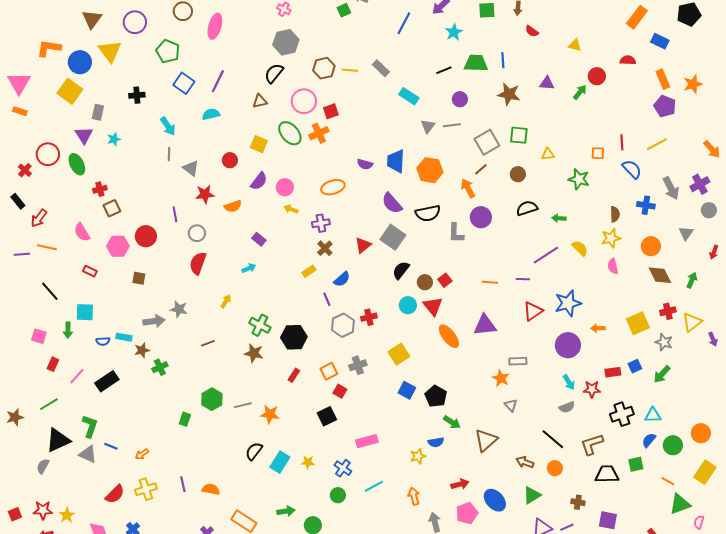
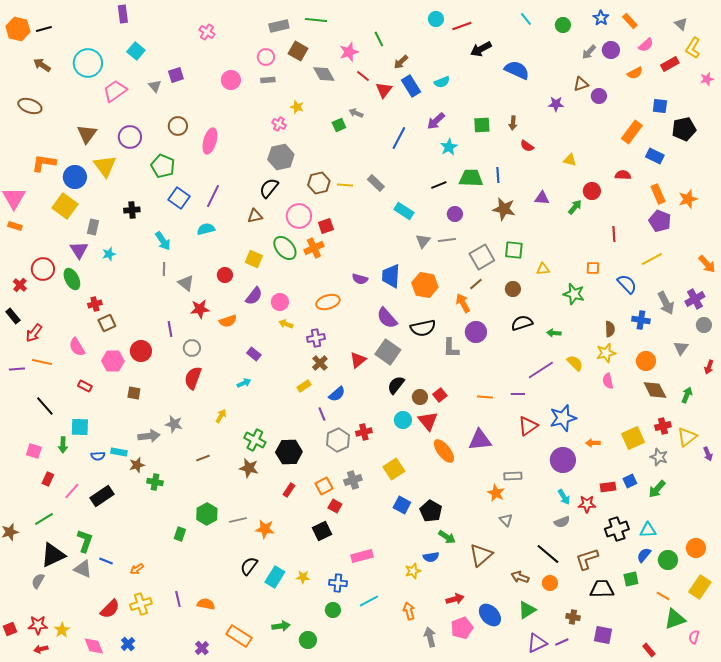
red line: (622, 142) -> (614, 234), moved
green cross: (160, 367) -> (155, 482), turned 35
blue cross: (343, 468) -> (338, 583), turned -30

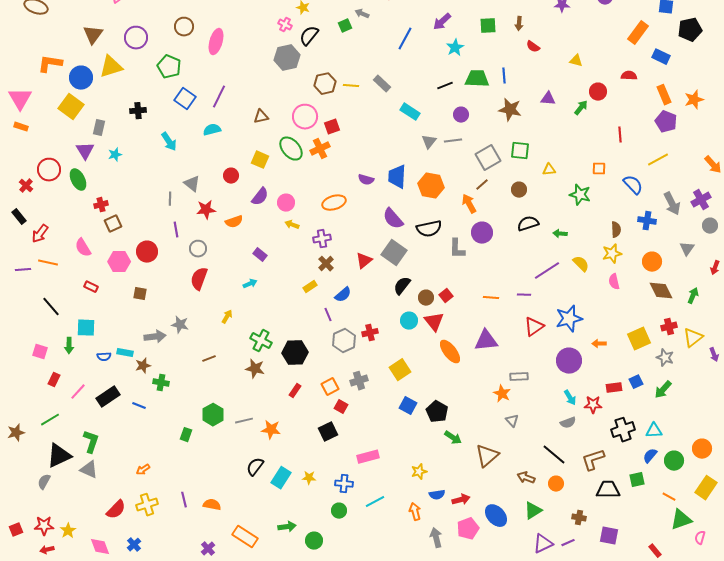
yellow triangle: (105, 166) -> (111, 67), turned 50
black semicircle: (269, 188) -> (309, 36), moved
gray line: (164, 269) -> (170, 199), moved
blue semicircle: (431, 557) -> (437, 495), moved
blue line: (106, 561) -> (139, 406), moved

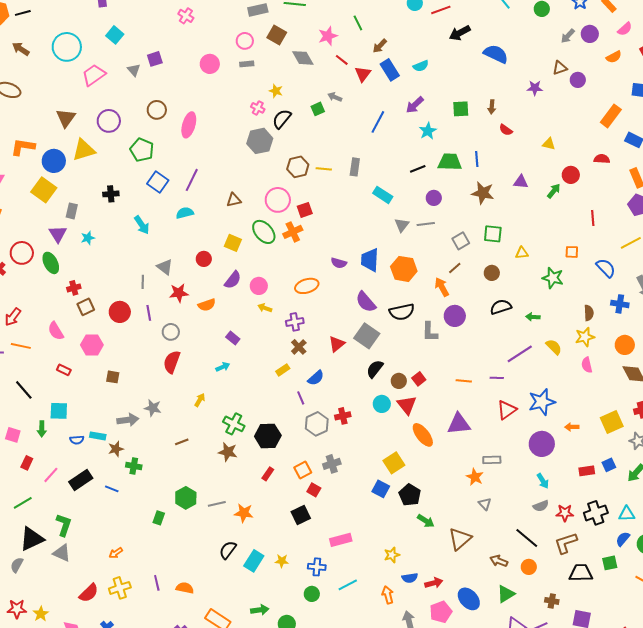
gray rectangle: (382, 84) -> (355, 167), turned 54
gray square: (488, 158) -> (461, 241), size x0.7
red circle: (147, 252) -> (120, 312), moved
yellow square: (400, 370) -> (394, 463), moved
red star: (593, 405) -> (565, 513), moved

